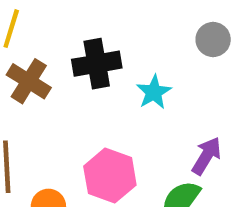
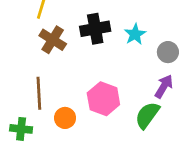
gray circle: (213, 39) -> (168, 52), moved
cyan star: (154, 92) -> (135, 34), moved

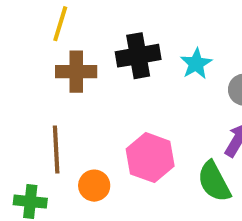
brown cross: (53, 40) -> (76, 72), turned -32
green semicircle: (147, 115) -> (214, 182), turned -64

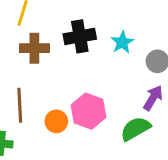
green semicircle: (214, 182) -> (135, 129), turned 88
orange circle: (94, 186) -> (56, 121), moved

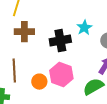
black cross: (80, 36) -> (60, 41), moved

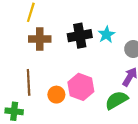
black cross: (60, 41) -> (80, 36), moved

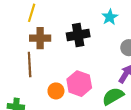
cyan star: (106, 35) -> (110, 17), moved
brown line: (29, 82) -> (30, 65), moved

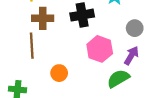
pink hexagon: (79, 84) -> (100, 49), moved

